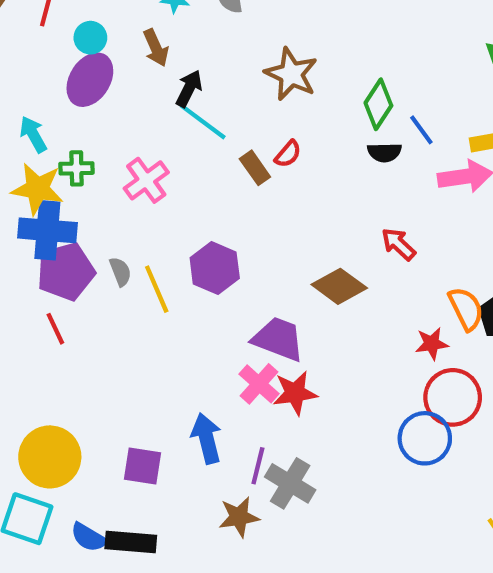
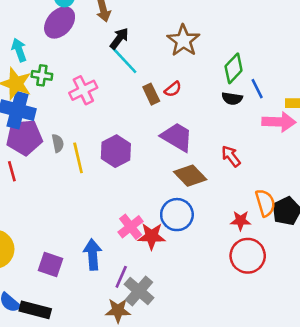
purple trapezoid: (278, 339) -> (177, 137), moved
blue circle: (425, 438) -> (177, 215), moved
brown star: (239, 517) -> (118, 311), moved

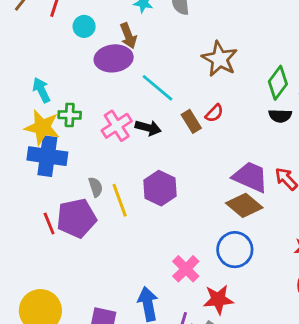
purple ellipse: (60, 23) -> (114, 58), moved, turned 48
black arrow: (119, 38) -> (148, 128), moved, turned 75
purple pentagon: (24, 137) -> (76, 218), moved
purple trapezoid: (177, 137) -> (250, 177), moved
red star: (152, 236) -> (218, 299), moved

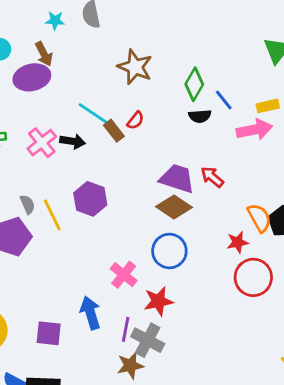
cyan line: (157, 88) -> (94, 114), moved

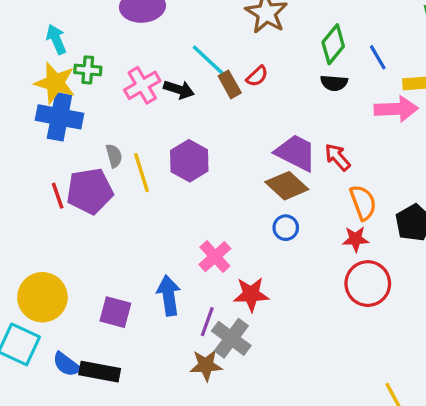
blue line: (224, 100) -> (378, 57), moved
orange semicircle: (259, 218) -> (363, 203), moved
blue circle: (169, 251) -> (286, 228), moved, size x0.6

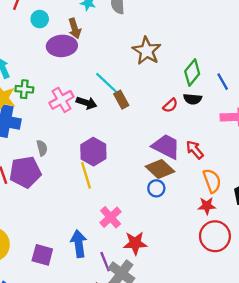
red semicircle: (257, 76) -> (170, 105), moved
yellow line: (141, 173) -> (86, 175), moved
blue circle: (286, 228) -> (156, 188), moved
purple line: (207, 322) -> (105, 262), turned -42

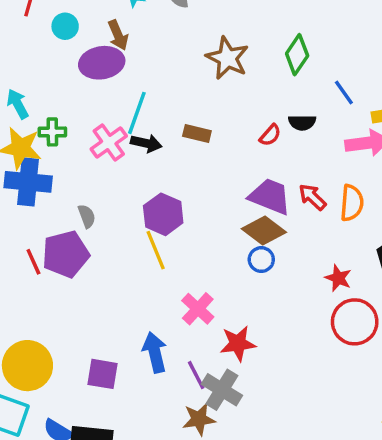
green diamond: (192, 73) -> (297, 55), moved
cyan line: (107, 84) -> (137, 113), moved, turned 72
brown rectangle: (121, 100) -> (197, 134), turned -42
orange semicircle: (212, 181) -> (352, 203), moved, turned 30
red star: (207, 206) -> (338, 278), turned 30

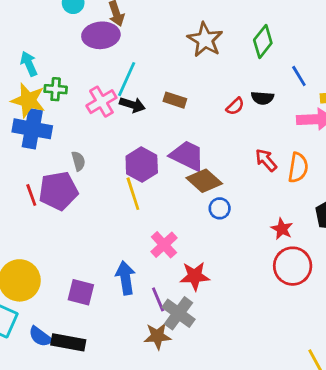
purple trapezoid: (270, 196) -> (187, 156), moved
brown diamond: (264, 231) -> (204, 181), moved

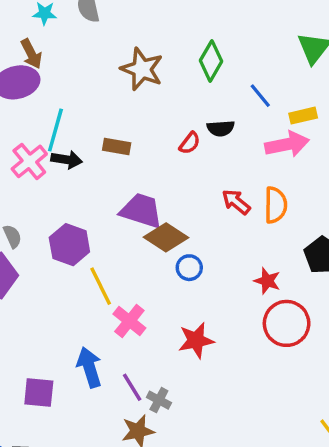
purple hexagon: (142, 165) -> (69, 245), moved
yellow line: (133, 194) -> (101, 286), moved
red star: (195, 276) -> (196, 340), moved
gray cross: (178, 313) -> (159, 400), size x0.6

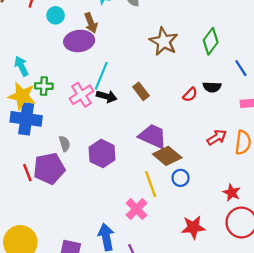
brown rectangle: (117, 146) -> (141, 91), turned 36
red arrow: (236, 202) -> (217, 137), turned 102
yellow line: (101, 286) -> (151, 184), moved
red star: (196, 340) -> (193, 227), moved

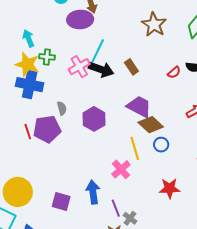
black arrow: (107, 96) -> (101, 69), size x1.4

